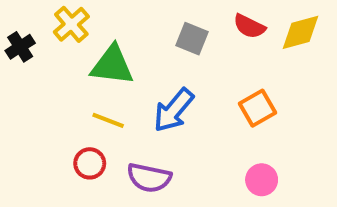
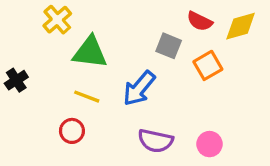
gray square: (192, 39) -> (169, 46), moved
black cross: (20, 47) -> (16, 80), moved
orange square: (258, 108) -> (208, 65), moved
purple semicircle: (149, 178) -> (155, 141), moved

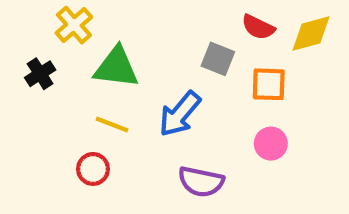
orange square: (208, 65) -> (269, 84), turned 32
black cross: (16, 80) -> (40, 74), moved
pink circle: (210, 144) -> (271, 144), moved

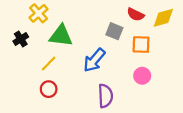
yellow line: (112, 125) -> (49, 63), moved, turned -66
purple semicircle: (201, 182) -> (105, 96), turned -105

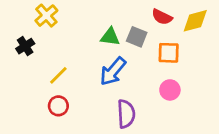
green triangle: (61, 36) -> (110, 37), moved, size x0.7

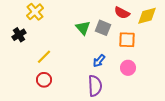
green triangle: (110, 37) -> (83, 28), turned 42
blue arrow: (113, 71) -> (99, 61), moved, size x0.6

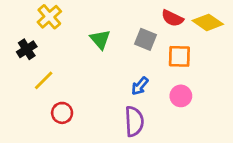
yellow diamond: (147, 16) -> (208, 22), turned 50
green triangle: (83, 28) -> (100, 39), moved
yellow line: (44, 57) -> (44, 80), moved

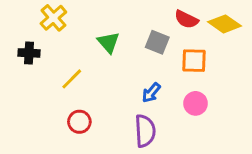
black cross: (27, 49) -> (29, 53), turned 36
yellow line: (44, 80) -> (72, 79), moved
red circle: (62, 113) -> (79, 122), moved

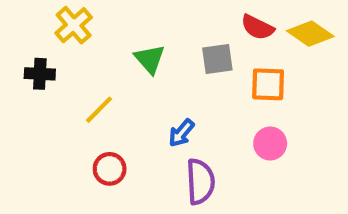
gray square: (157, 42) -> (217, 59), turned -30
blue arrow: (151, 93) -> (181, 133), moved

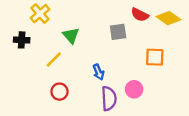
green triangle: (150, 59) -> (71, 35), moved
orange square: (268, 84) -> (155, 57), moved
blue arrow: (181, 133) -> (99, 72), turned -63
pink circle: (270, 144) -> (134, 89), moved

